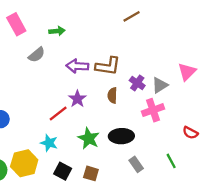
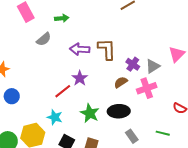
brown L-shape: (108, 66) -> (107, 49), turned -100
brown semicircle: (112, 95) -> (121, 82), moved, turned 56
green line: (171, 161) -> (163, 133), turned -48

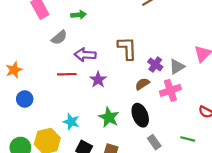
purple arrow: (80, 49) -> (85, 55), moved
red line: (63, 91) -> (67, 74), moved, turned 36
black ellipse: (119, 111) -> (140, 115), turned 70

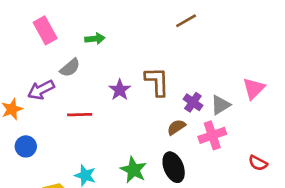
purple arrow: (85, 55) -> (41, 90), moved, turned -30
purple star: (98, 80) -> (120, 90), moved

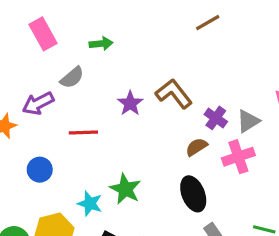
brown L-shape: (157, 82) -> (174, 94), turned -36
blue circle: (26, 146) -> (40, 170), moved
green star: (134, 170) -> (125, 189), moved

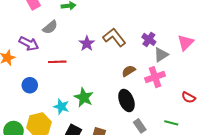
purple arrow: (38, 103) -> (29, 43), turned -126
purple cross: (216, 118) -> (149, 39), moved

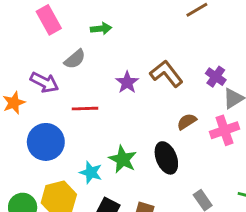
blue circle: (30, 85) -> (46, 142), size x1.6
black ellipse: (126, 100) -> (166, 158), moved

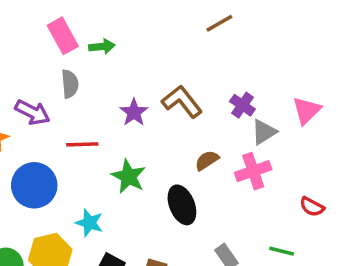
pink rectangle: (49, 20) -> (63, 36), moved
gray semicircle: (75, 59) -> (70, 84), turned -55
green star: (123, 159) -> (129, 176), moved

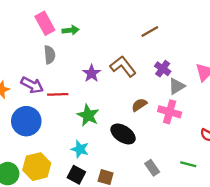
brown line: (219, 23) -> (150, 31), moved
purple arrow: (32, 112) -> (32, 85), moved
pink cross: (253, 171) -> (170, 112), turned 35
black ellipse: (182, 205) -> (123, 134), turned -35
cyan star: (89, 223) -> (80, 149), moved

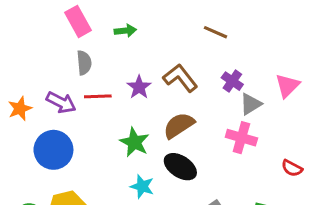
green arrow: (71, 30) -> (125, 31), moved
brown line: (150, 31) -> (215, 32), turned 54
red line: (58, 94) -> (98, 96), moved
brown semicircle: (139, 105) -> (179, 125), moved, size x1.5
cyan star: (80, 149) -> (142, 187), moved

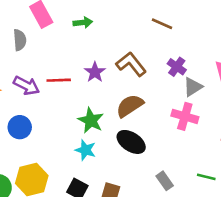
gray semicircle: (84, 63) -> (20, 40), moved
blue circle: (53, 150) -> (20, 127), size x0.7
cyan star: (142, 187) -> (85, 150), moved

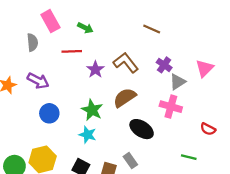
green arrow: (83, 22) -> (85, 28), turned 32
red line: (59, 80) -> (72, 51), moved
blue circle: (20, 127) -> (49, 113), moved
black ellipse: (131, 142) -> (142, 129), moved
gray rectangle: (165, 181) -> (130, 161), moved

